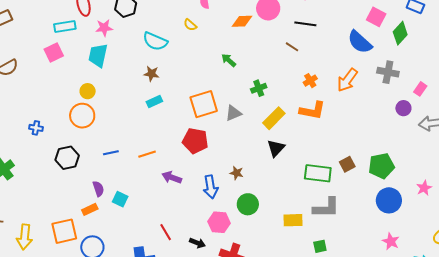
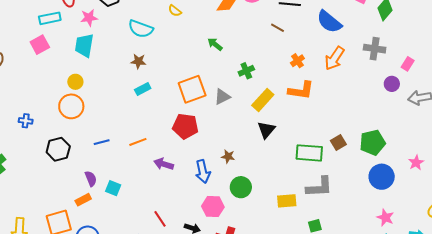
blue semicircle: (360, 42) -> (329, 22), moved

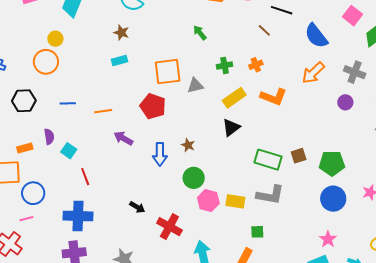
orange cross: (297, 61) -> (256, 65), moved
purple circle: (392, 84) -> (345, 102), moved
orange rectangle: (83, 200) -> (25, 148), moved
pink hexagon: (213, 207) -> (208, 201), moved
red line: (160, 219) -> (85, 177), moved

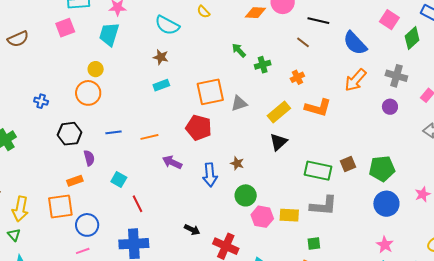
green cross: (225, 65) -> (263, 65), moved
purple semicircle: (49, 137) -> (89, 158), moved

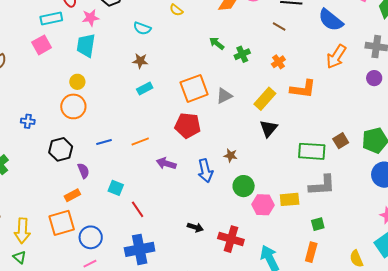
cyan semicircle: (167, 25) -> (142, 28), size x0.7

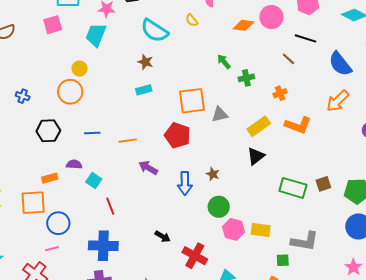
cyan semicircle: (142, 28) -> (155, 31), size x1.6
purple semicircle: (83, 171) -> (74, 164), moved, turned -77
gray L-shape: (322, 185) -> (305, 241), moved

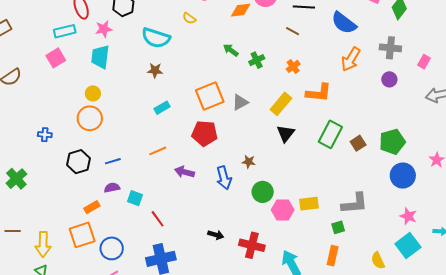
cyan rectangle: (144, 90) -> (162, 108), moved
blue line: (92, 133) -> (113, 161), moved
green rectangle: (293, 188) -> (330, 134), moved, turned -64

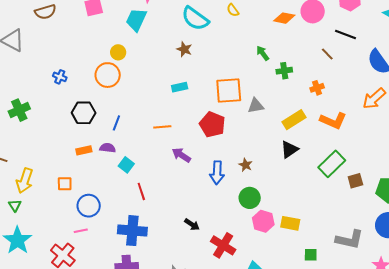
blue line: (113, 161) -> (116, 123), turned -70
gray L-shape: (355, 203) -> (349, 239), moved
orange rectangle: (92, 207) -> (84, 150), moved
orange square: (82, 235) -> (65, 184), size x0.6

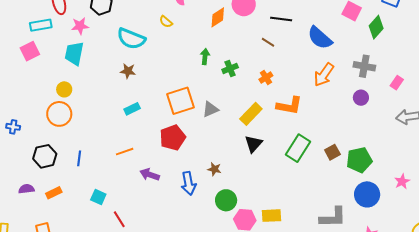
orange diamond: (284, 18) -> (218, 17), turned -30
green arrow: (263, 53) -> (205, 57), turned 56
red pentagon: (212, 124) -> (173, 138), turned -30
purple semicircle: (108, 148) -> (26, 189), moved
brown square: (355, 181) -> (332, 152), moved

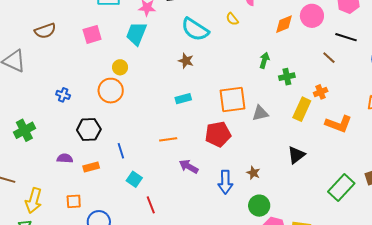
pink square: (30, 51) -> (92, 34), moved
yellow rectangle: (251, 114) -> (302, 109), moved, turned -30
green rectangle: (298, 148) -> (341, 187), moved
blue line: (79, 158) -> (121, 151), moved, turned -35

